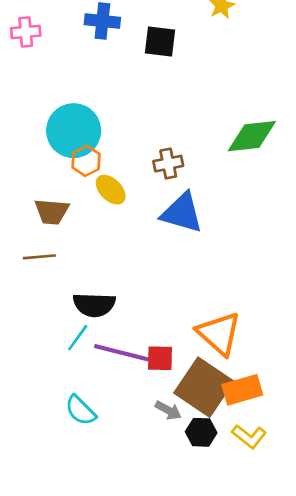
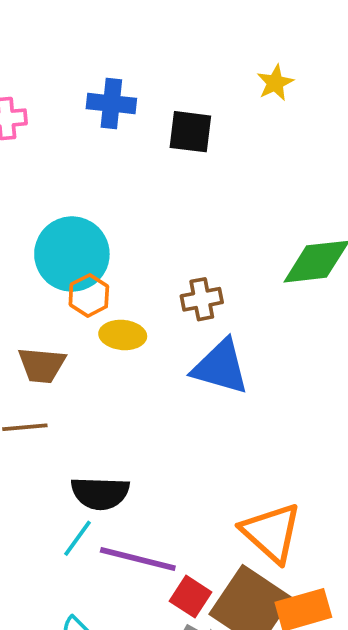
yellow ellipse: (111, 190) -> (123, 335), turned -40
red square: (160, 358) -> (190, 597), moved, turned 32

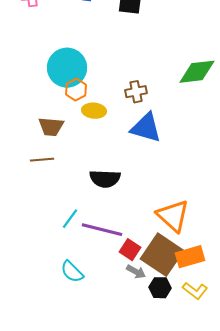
black semicircle: (100, 493) -> (105, 179), moved

